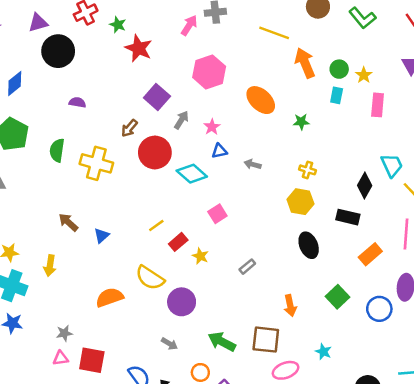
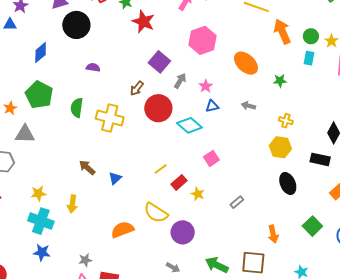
gray arrow: (253, 164) -> (248, 106), moved

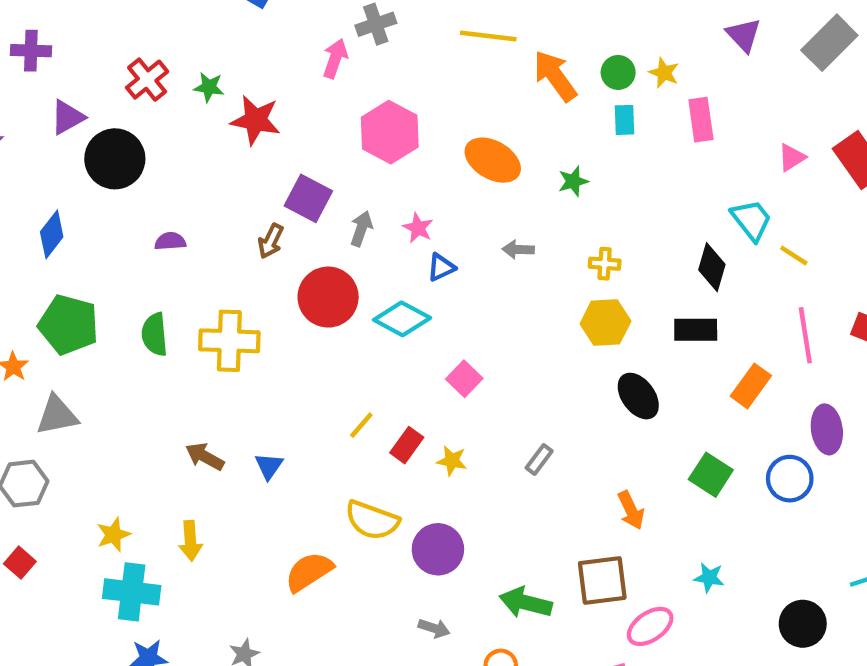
brown arrow: (137, 88) -> (271, 241), moved

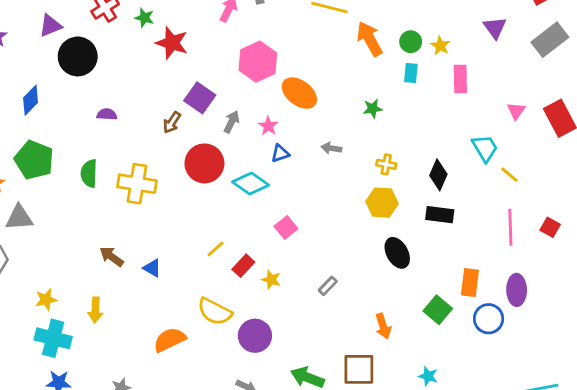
pink triangle: (792, 157) -> (516, 111), turned -30
orange ellipse: (493, 160) -> (299, 93), moved
black diamond: (712, 267) -> (438, 175), moved
orange rectangle: (751, 386) -> (470, 283), moved, turned -36
blue triangle: (269, 466) -> (152, 268), turned -42

